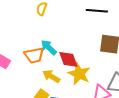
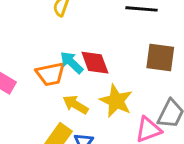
red diamond: (68, 59) -> (95, 63), moved

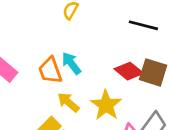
red diamond: (95, 63) -> (129, 71), moved, turned -40
orange trapezoid: (50, 74) -> (50, 70), turned 72

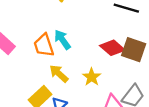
yellow star: (106, 105) -> (92, 77), size x0.7

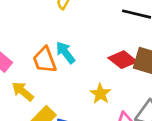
yellow arrow: (59, 74) -> (23, 91), moved

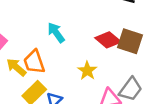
orange trapezoid: (45, 60) -> (34, 62), moved

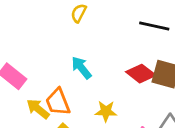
yellow star: (87, 71) -> (106, 111), moved, turned -30

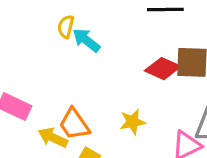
yellow semicircle: (79, 13) -> (66, 27), moved
cyan arrow: (81, 68) -> (86, 40), moved

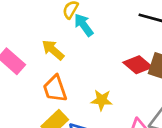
yellow arrow: (53, 138) -> (53, 50), moved

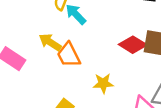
orange trapezoid: (55, 89) -> (69, 55), moved

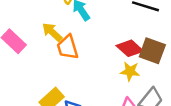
yellow star: (103, 83) -> (130, 71), moved

